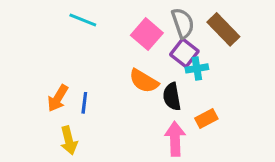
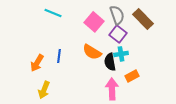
cyan cross: (197, 68) -> (121, 54), moved
blue line: (84, 103) -> (59, 56), moved
yellow arrow: (69, 140) -> (44, 90), turned 36

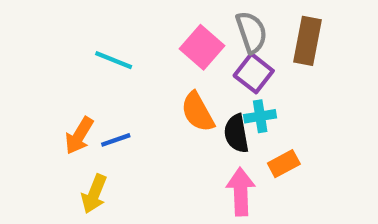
cyan line: (53, 13) -> (114, 60), moved
brown rectangle: (143, 19) -> (308, 41), turned 55
orange semicircle: (92, 52) -> (198, 112), turned 30
blue line: (59, 56) -> (116, 140), moved, turned 64

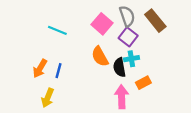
brown rectangle: (308, 41) -> (155, 21), turned -50
blue line: (116, 140) -> (58, 71), turned -56

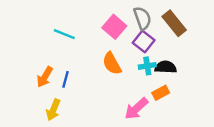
black semicircle: (119, 67) -> (166, 67), moved, turned 102
pink arrow: (122, 97) -> (136, 109), turned -130

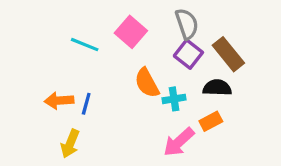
brown rectangle: (174, 23) -> (228, 54), moved
pink square: (114, 27) -> (131, 32), moved
cyan cross: (147, 66) -> (174, 99), moved
orange arrow: (45, 77) -> (59, 101), turned 55

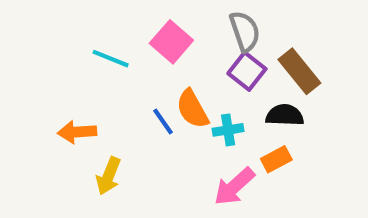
blue line: (86, 104) -> (163, 122), moved, turned -50
yellow arrow: (70, 144) -> (109, 176), moved

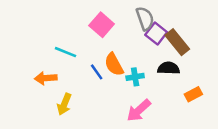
cyan line: (111, 59) -> (66, 52), moved
purple square: (247, 71) -> (156, 33), moved
orange rectangle: (276, 159) -> (193, 94), moved

